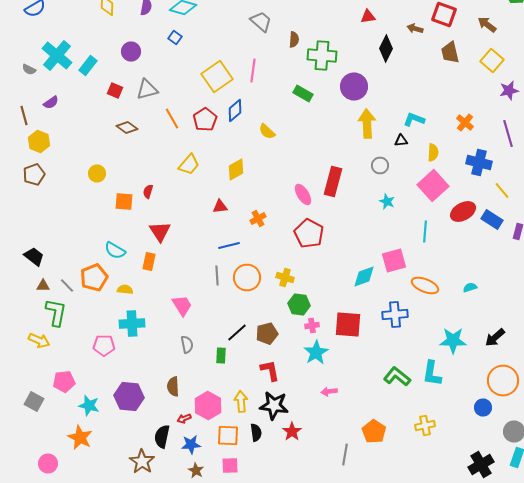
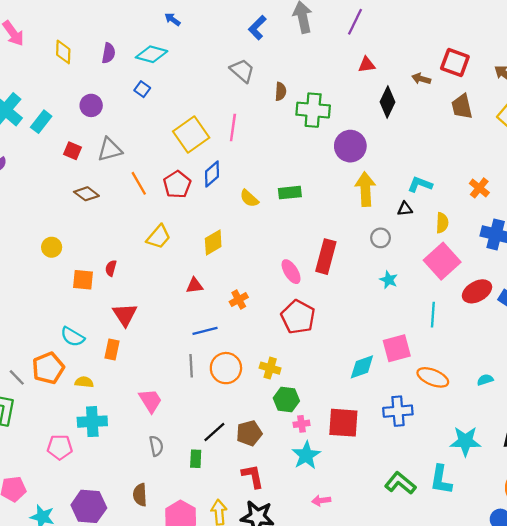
green rectangle: (303, 94) -> (290, 193), moved, turned -36

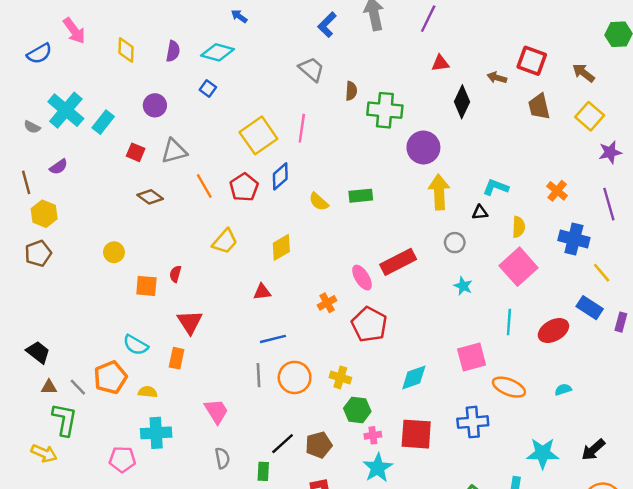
red rectangle: (326, 257) -> (398, 262), turned 48
red ellipse: (477, 291) -> (553, 331), moved
orange cross: (239, 300) -> (327, 303), moved
cyan diamond: (362, 367) -> (414, 377), moved

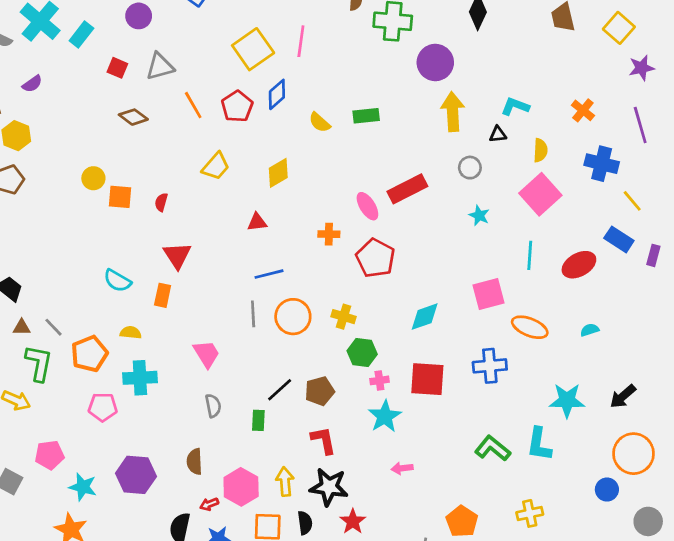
orange square: (146, 286) -> (120, 197), moved
orange cross: (327, 303) -> (329, 234), turned 30
orange pentagon: (110, 377) -> (89, 354), moved

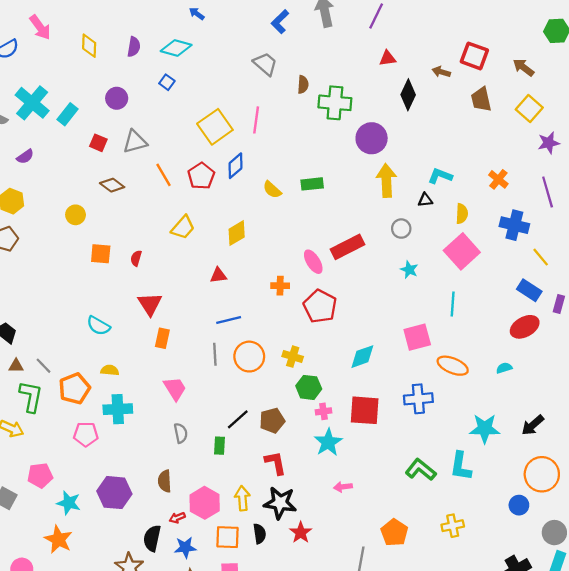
yellow circle: (93, 178) -> (76, 215), moved
red ellipse: (579, 265) -> (525, 327), moved
orange rectangle: (163, 295) -> (162, 338), moved

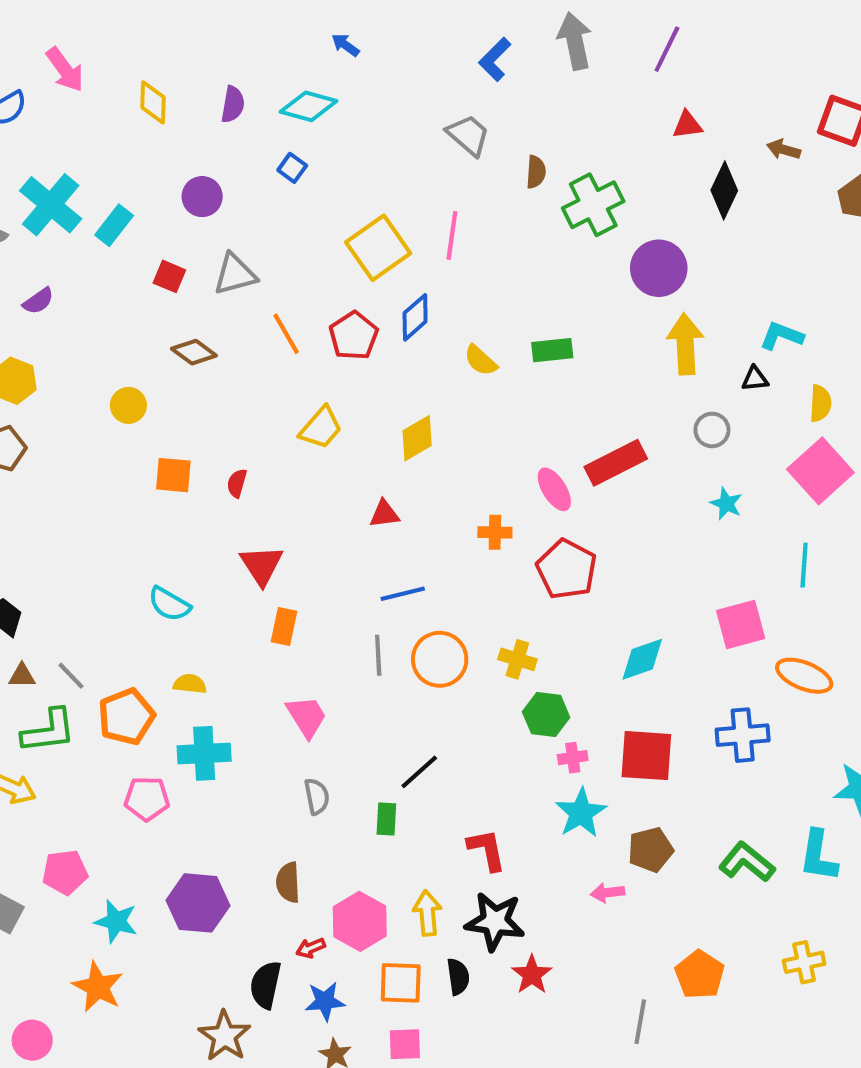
green cross: (335, 103) -> (593, 205), turned -32
green L-shape: (31, 397) -> (49, 731), turned 72
brown pentagon: (272, 421) -> (651, 850), moved

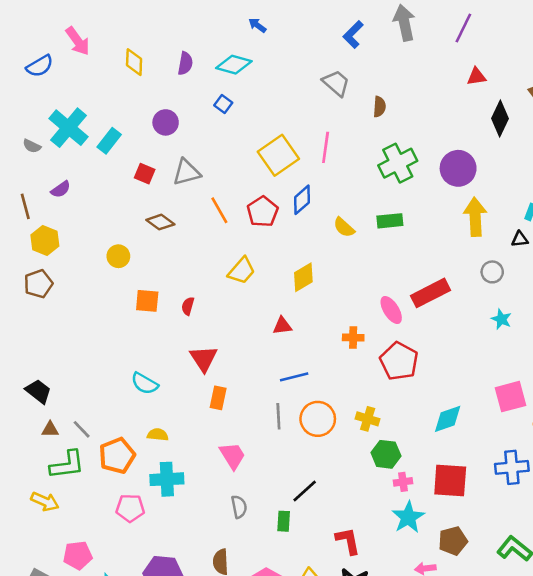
green cross: (593, 205) -> (398, 163), moved

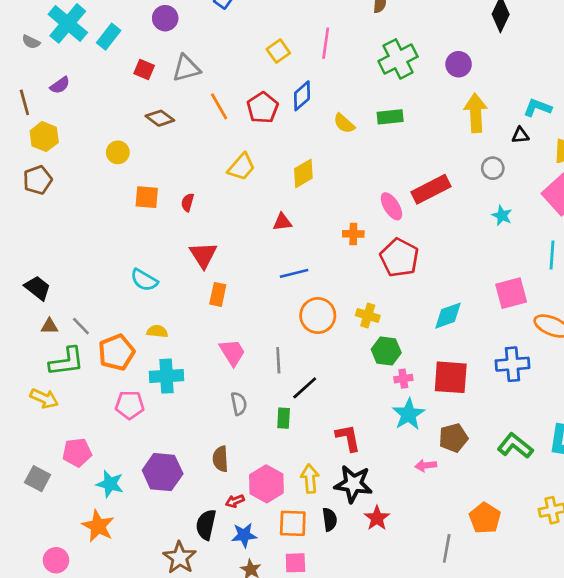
yellow square: (278, 155) -> (278, 51), size x0.6
purple circle: (458, 168) -> (459, 64), size x0.7
gray line: (278, 416) -> (278, 360), moved

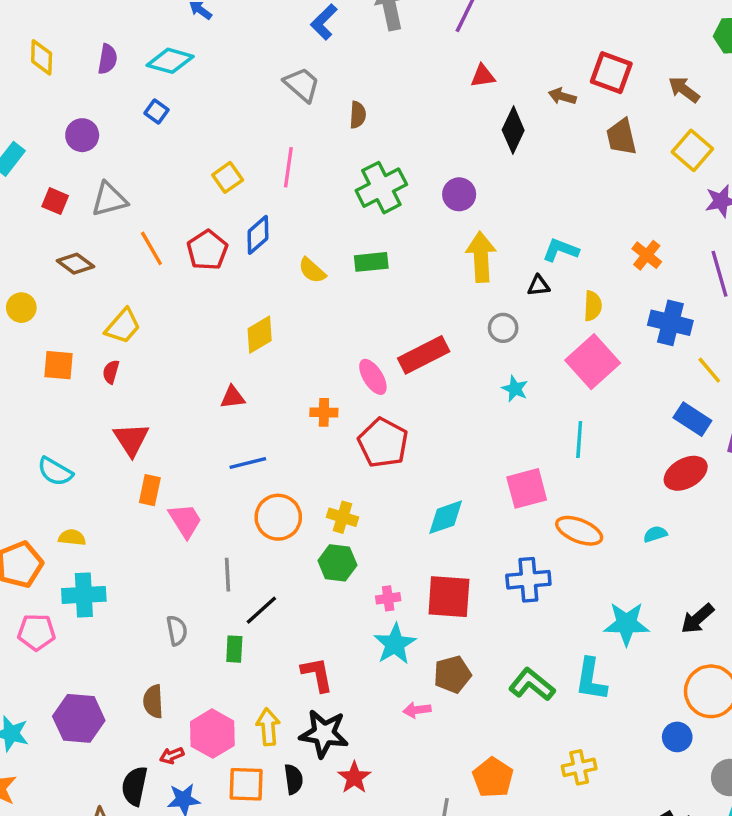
yellow trapezoid: (241, 167) -> (123, 326), moved
green hexagon: (386, 351) -> (337, 563), moved
pink trapezoid: (232, 352) -> (185, 521), moved

